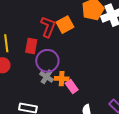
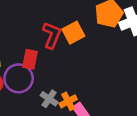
purple circle: (47, 61) -> (19, 78), moved
orange cross: (62, 79) -> (68, 101), turned -32

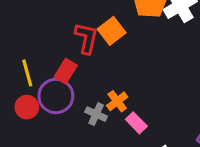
red rectangle: (30, 59) -> (66, 71), turned 30
orange cross: (68, 101) -> (117, 101), moved

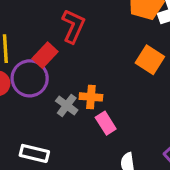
orange square: (112, 31) -> (150, 60), moved, turned -32
orange cross: (117, 101) -> (91, 97), turned 30

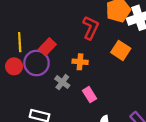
red L-shape: (73, 26) -> (91, 28), moved
orange cross: (91, 97) -> (80, 62), moved

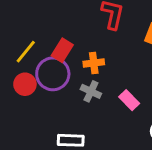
yellow line: (20, 42) -> (26, 52), turned 54
orange cross: (80, 62) -> (94, 63), moved

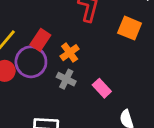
orange cross: (94, 63) -> (70, 53), turned -30

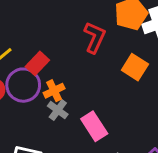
orange cross: (70, 53) -> (54, 91), moved
pink rectangle: (102, 88) -> (94, 126), size x1.4

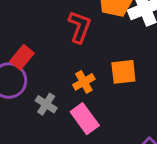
orange square: (135, 67) -> (123, 72), moved, turned -35
orange cross: (54, 91) -> (84, 82), moved

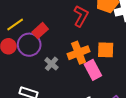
orange cross: (84, 82) -> (79, 53), size x1.5
pink rectangle: (85, 119) -> (93, 70), moved

